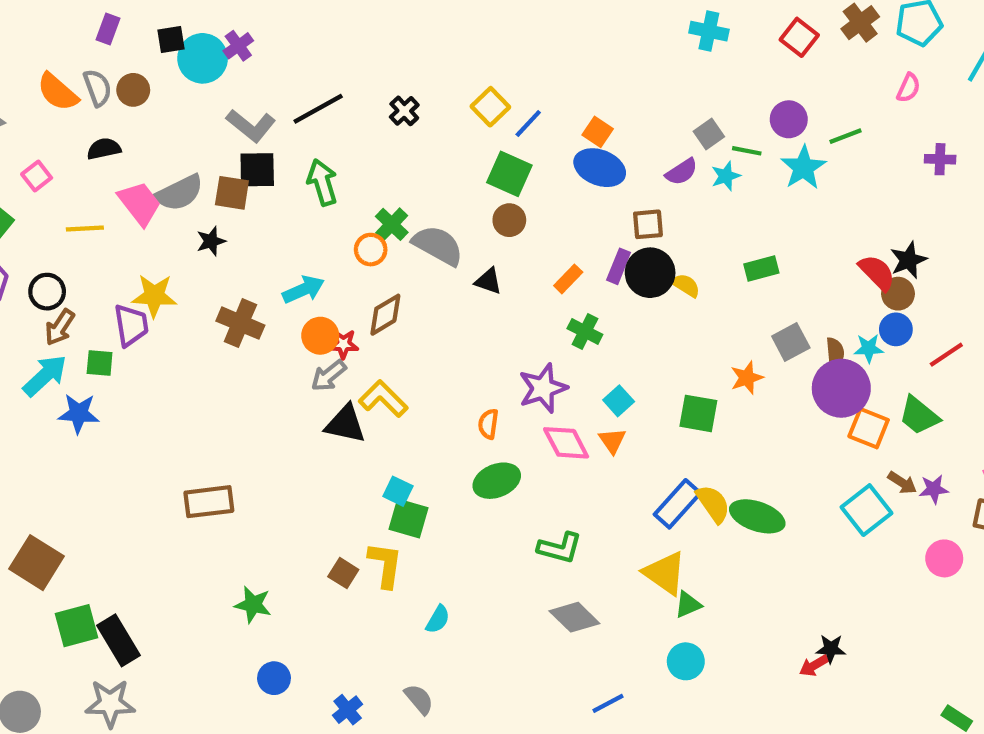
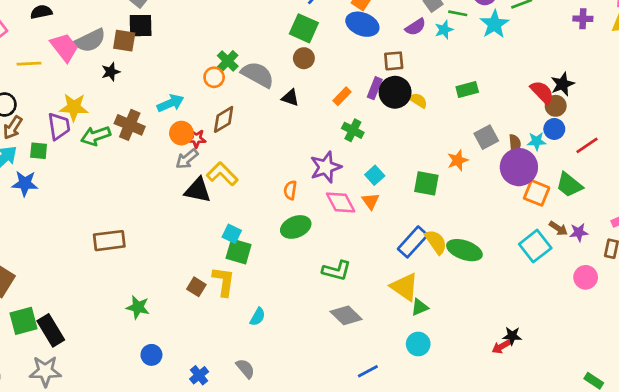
green arrow: (322, 182) -> (96, 136), moved, turned -92

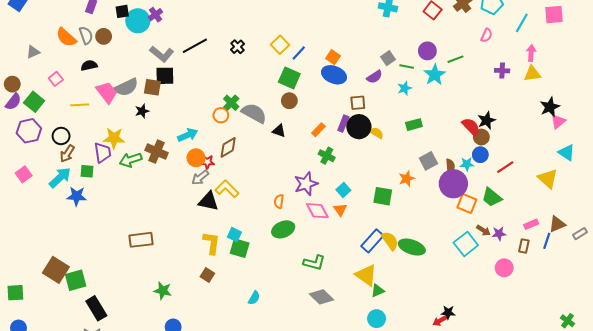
cyan star: (444, 30) -> (405, 88), moved
yellow L-shape: (224, 281) -> (212, 243), moved
green square: (24, 321) -> (76, 280), moved

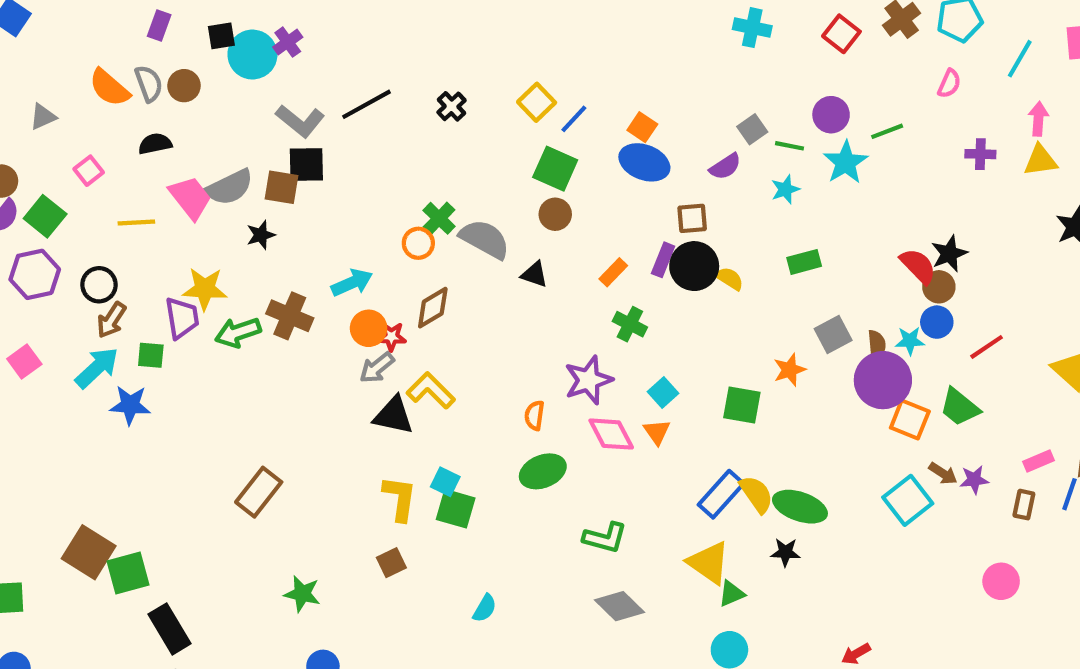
brown rectangle: (141, 240) -> (259, 492), turned -45
pink circle: (504, 268) -> (1001, 581), moved
brown square: (207, 275) -> (391, 563), turned 32
black star: (448, 312) -> (785, 552), moved

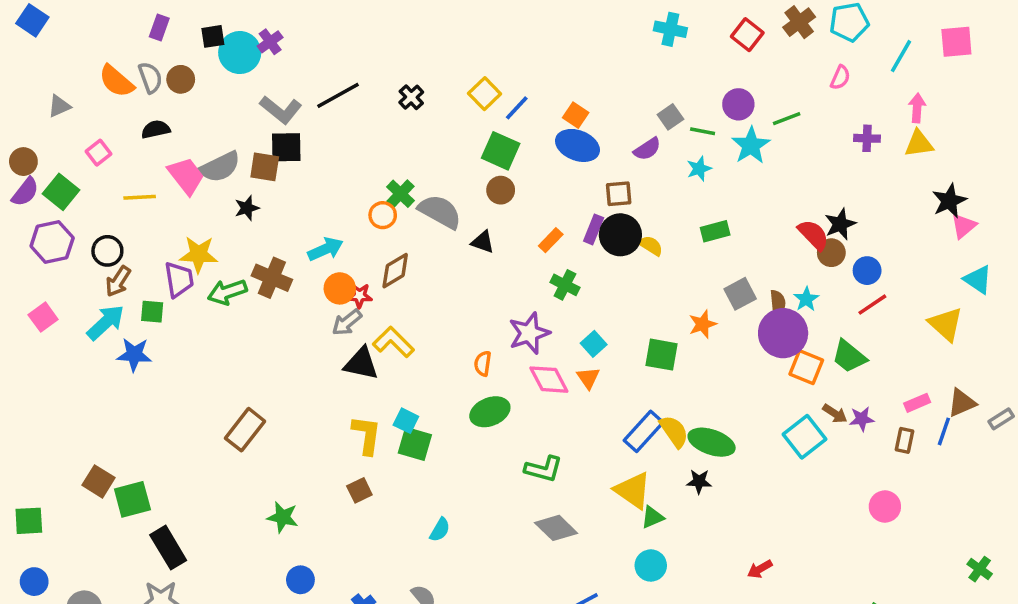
blue circle: (937, 322) -> (867, 271), moved
cyan star: (910, 341) -> (806, 299), turned -30
brown square: (89, 552) -> (98, 481), size x0.7

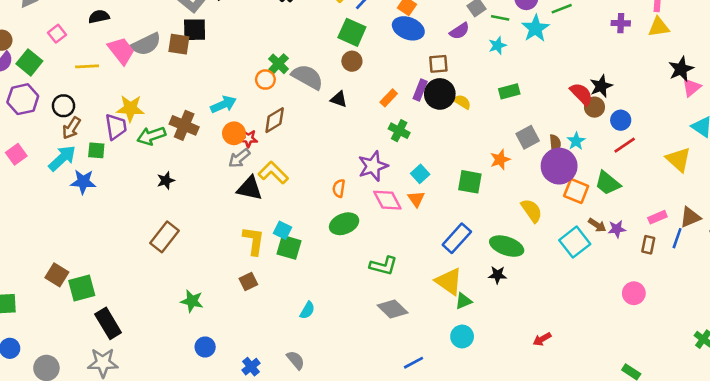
black star: (247, 208) -> (166, 180), moved
yellow semicircle: (674, 431) -> (532, 211), moved

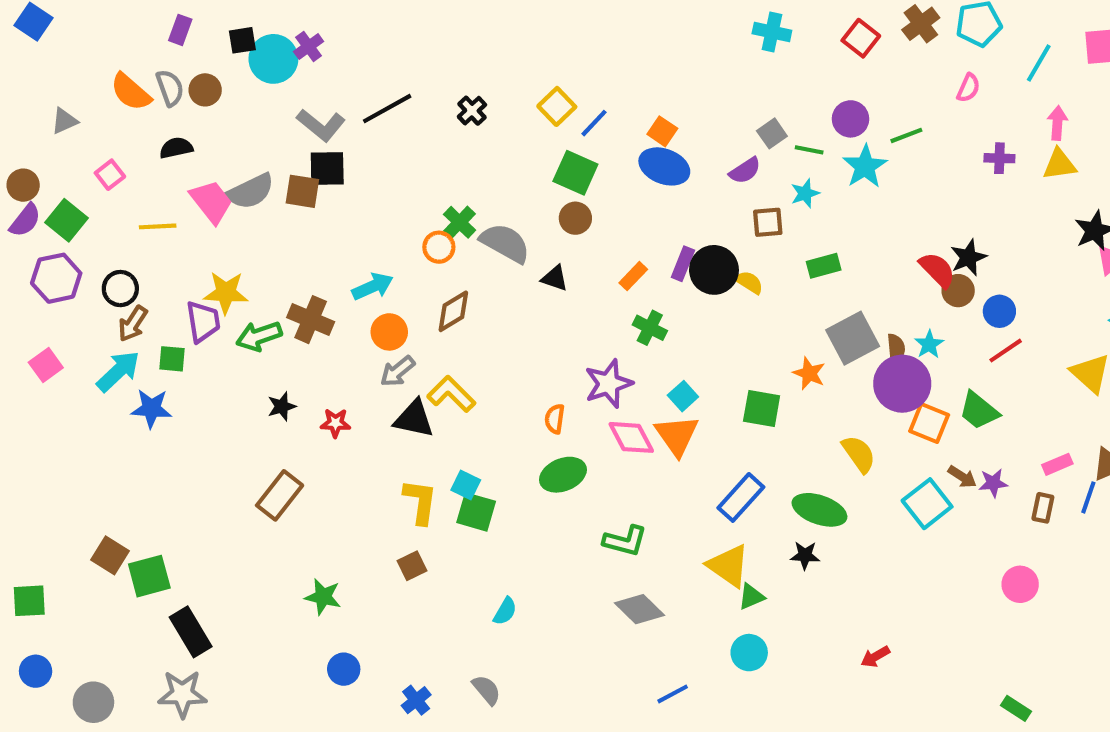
brown square: (438, 64) -> (768, 222), moved
gray square: (528, 137) -> (853, 338), size x1.4
red star: (248, 139) -> (335, 423), moved
orange star: (500, 160) -> (809, 373), turned -30
orange triangle: (416, 199) -> (677, 435), size x1.6

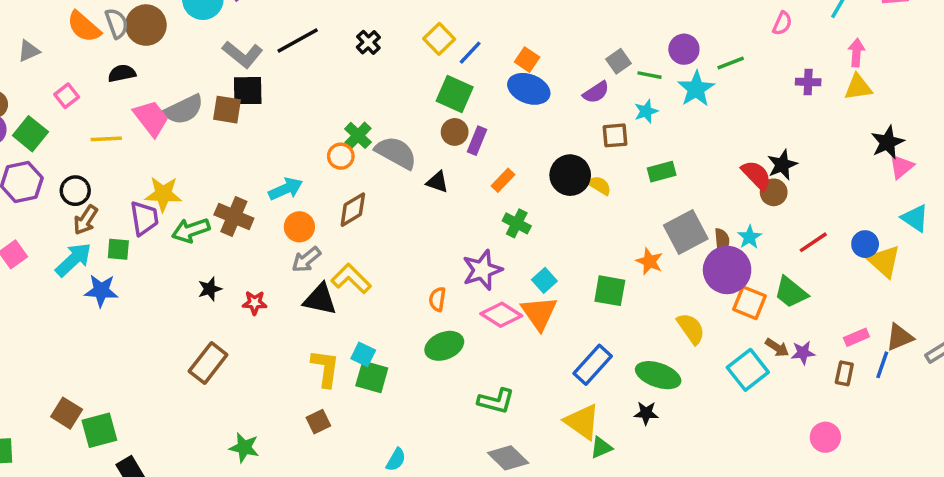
brown circle: (205, 90) -> (146, 25), size x1.5
purple rectangle: (683, 264) -> (477, 141), moved
blue circle: (999, 311) -> (865, 244), moved
pink diamond: (631, 437) -> (501, 315), turned -30

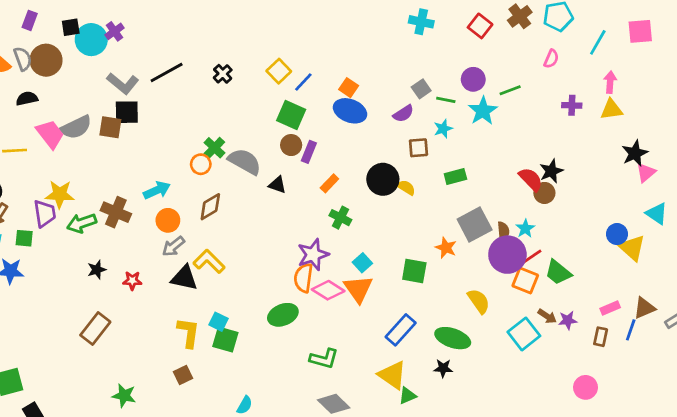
red line: (813, 242) -> (531, 257), moved
orange semicircle: (437, 299) -> (303, 278), moved, size x1.5

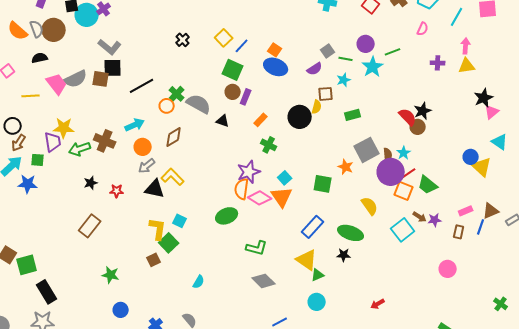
black line: (167, 72) -> (142, 86), moved
yellow semicircle: (406, 187) -> (317, 107), moved, turned 72
green square: (225, 339) -> (169, 243), moved, turned 30

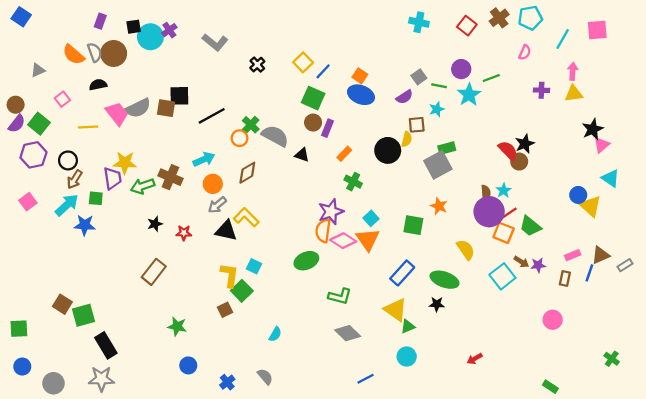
gray L-shape: (110, 47) -> (215, 42), moved
gray square: (367, 150) -> (438, 165), moved

